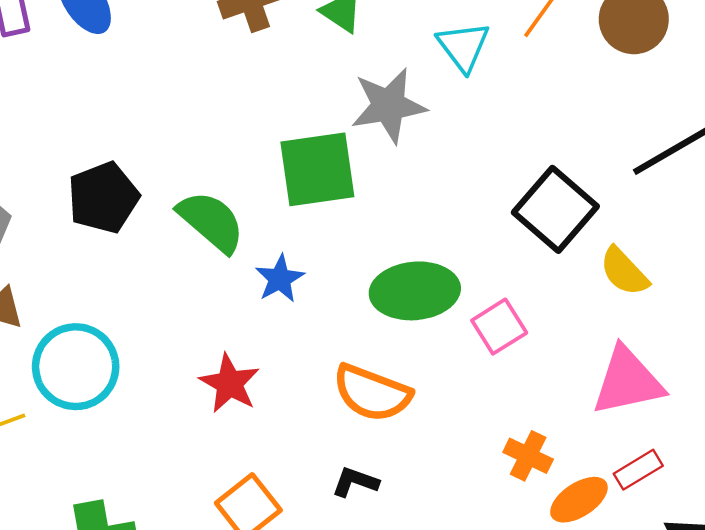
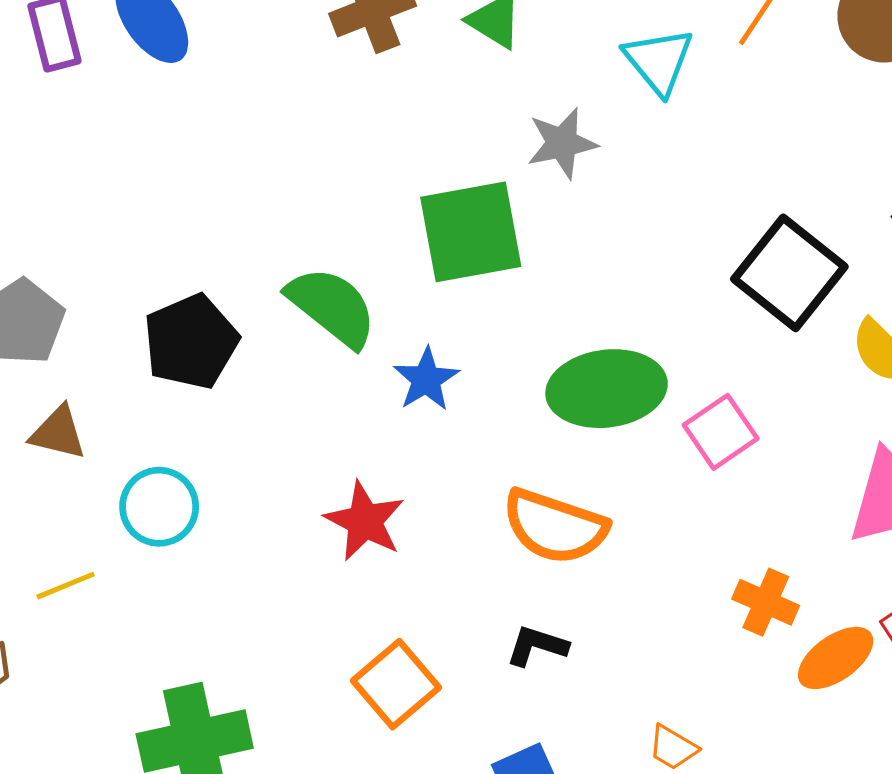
gray star: (388, 105) -> (562, 143), size x0.7
black pentagon: (103, 198) -> (191, 342), moved
cyan circle: (76, 367) -> (159, 507), size x0.7

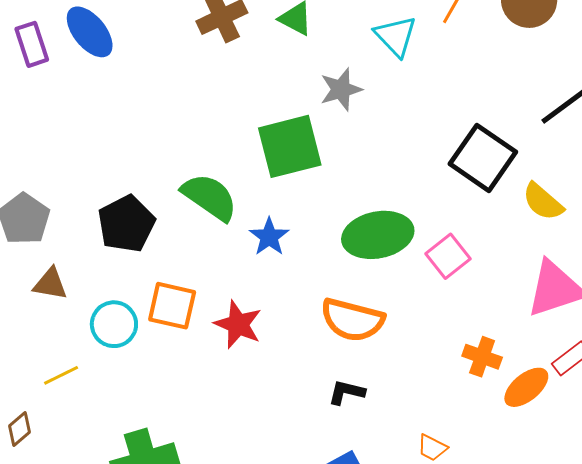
orange square: (396, 684) -> (172, 306), moved, turned -33

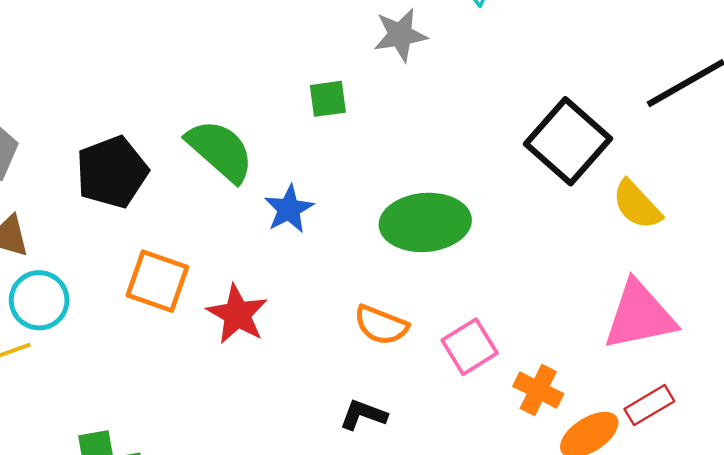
green square: (290, 146) -> (328, 99), size x0.5
pink square: (448, 256) -> (470, 347), moved
orange semicircle: (352, 320) -> (381, 325), size x0.7
cyan circle: (114, 324) -> (39, 300), moved

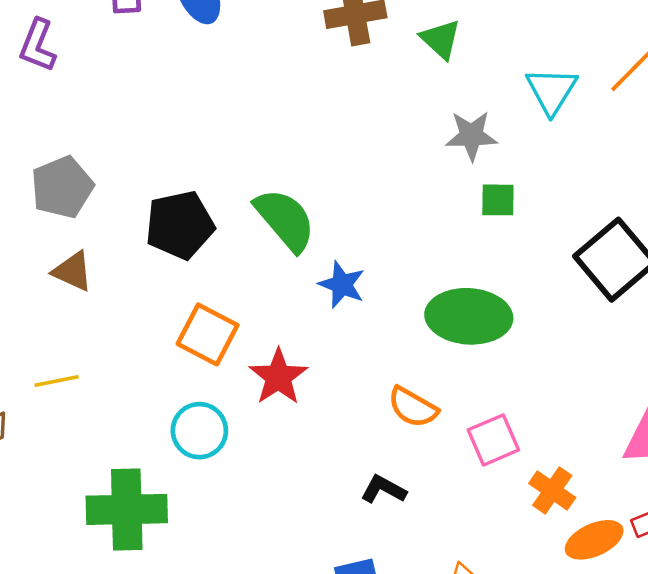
green square: (328, 99) -> (498, 200), moved
blue star: (289, 209) -> (342, 285), turned -30
cyan circle: (39, 300) -> (199, 431), moved

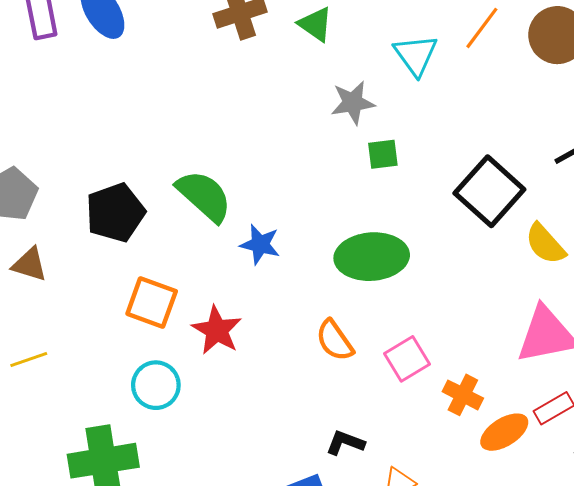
orange semicircle: (413, 407) -> (335, 340), turned 33
black L-shape: (383, 489) -> (345, 443), moved

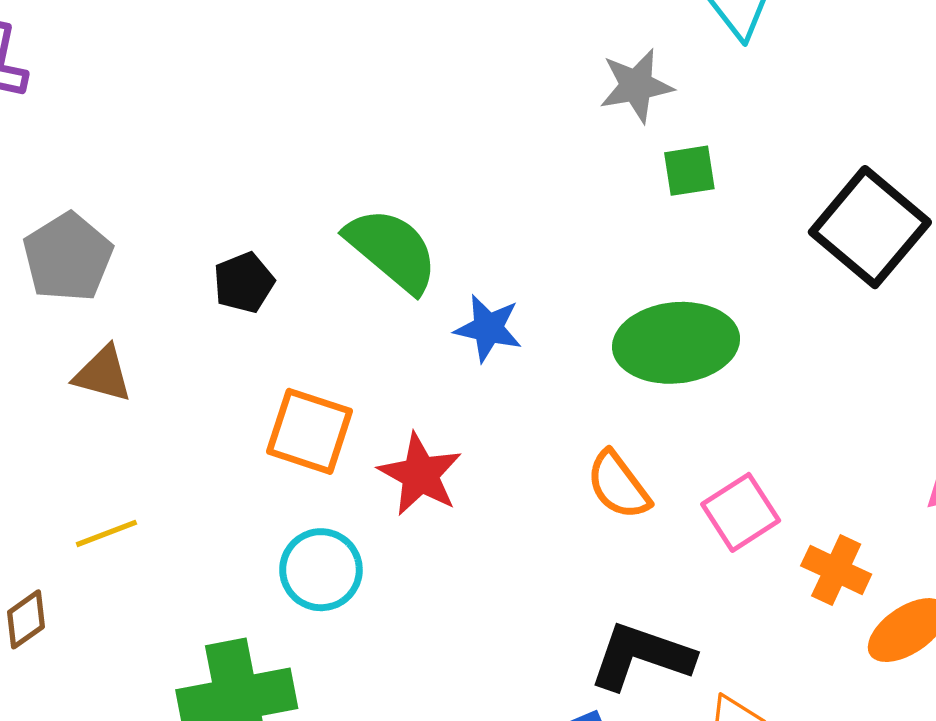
black pentagon: (115, 213) -> (244, 283), size x0.6
black L-shape: (345, 443) -> (641, 656), size x1.6

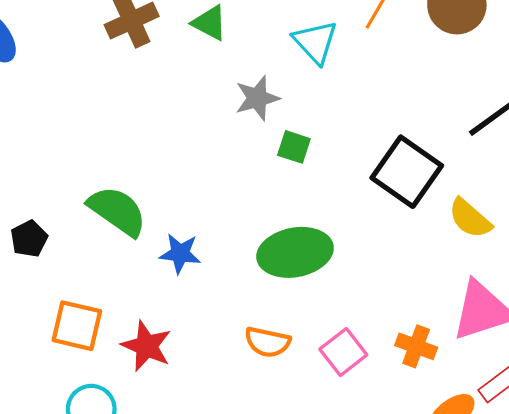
green square: (689, 171) -> (294, 147), turned 32
orange semicircle: (618, 485) -> (267, 342), turned -36
orange cross: (836, 570) -> (416, 346), moved

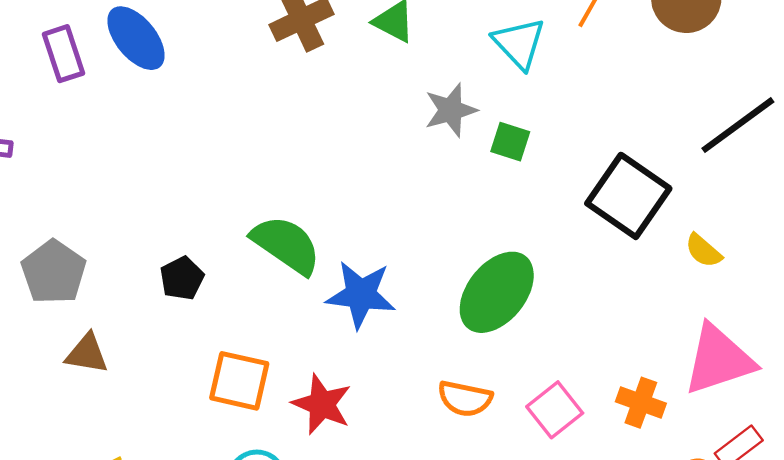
green square: (294, 147) -> (510, 142), moved
yellow semicircle: (470, 218) -> (703, 251), size x0.7
green ellipse: (295, 252) -> (497, 292), turned -40
blue star: (180, 253) -> (361, 295), size x1.4

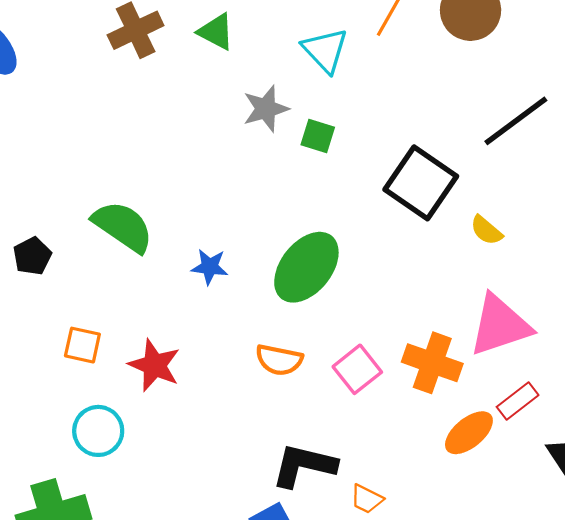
blue star: (361, 295) -> (210, 267), moved, size x0.6
orange square: (239, 381) -> (82, 345), size x0.7
orange cross: (641, 403) -> (432, 363), size x1.4

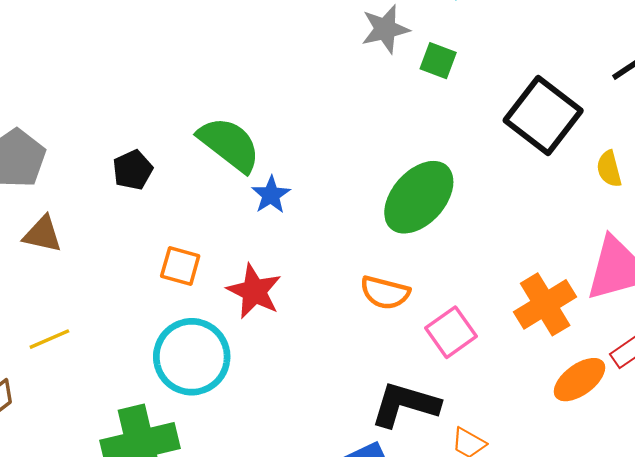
yellow semicircle: (486, 230) -> (609, 169), turned 32
blue star: (210, 267) -> (271, 195), moved, turned 30
orange cross: (432, 363) -> (545, 304), turned 36
pink square: (357, 369) -> (451, 332), moved
cyan circle: (98, 431) -> (192, 357), size x1.4

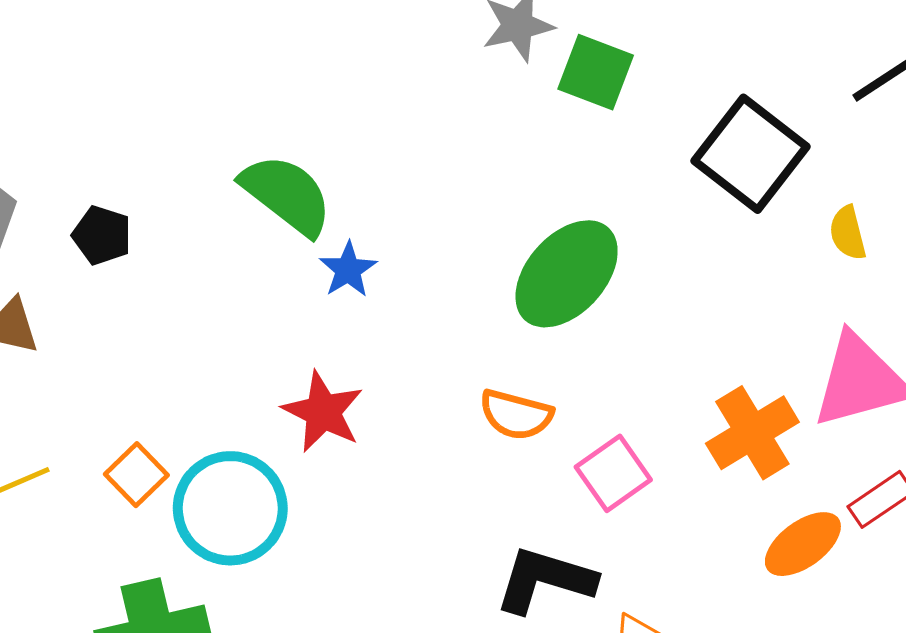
green square: (438, 61) -> (596, 72), size x1.4
black pentagon: (133, 170) -> (102, 235), moved, turned -30
orange square: (180, 266) -> (136, 475), moved, turned 30

